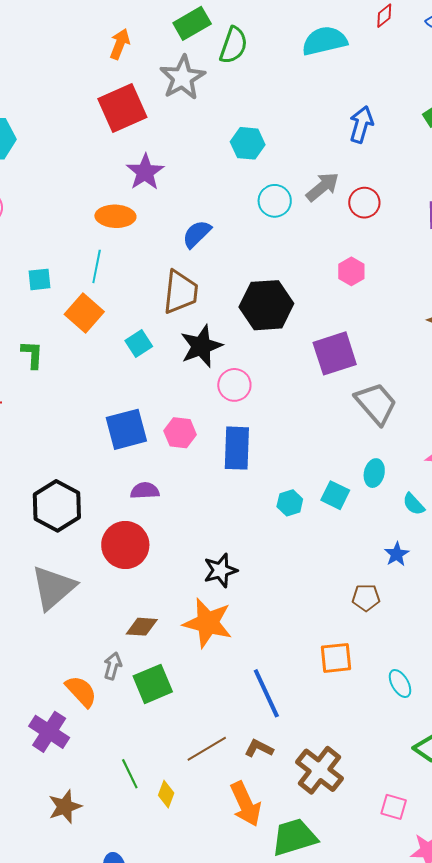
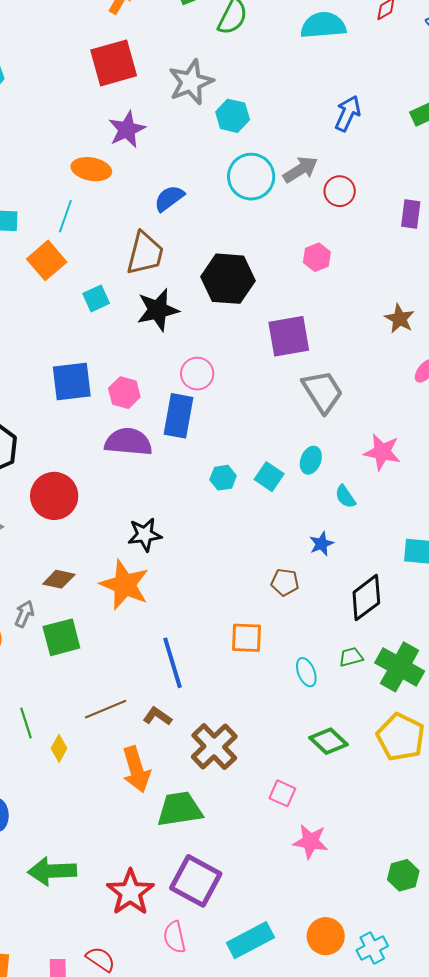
gray star: (183, 78) -> (191, 82), moved
cyan circle: (275, 201) -> (251, 177), size x1.4
pink circle: (234, 385) -> (197, 374), moved
purple semicircle: (145, 491) -> (128, 442), moved, size x1.6

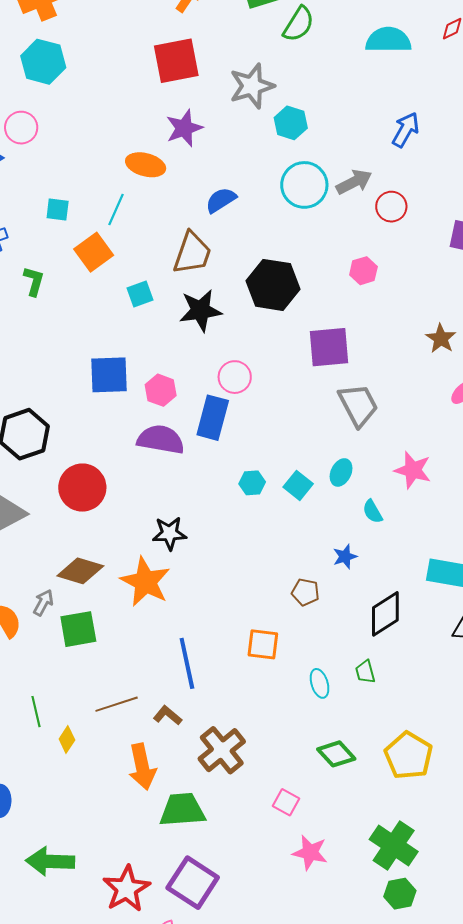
brown diamond: (59, 579) -> (80, 571), size x1.4
green trapezoid: (351, 657) -> (365, 672), turned -95
green cross: (400, 667) -> (394, 845), moved

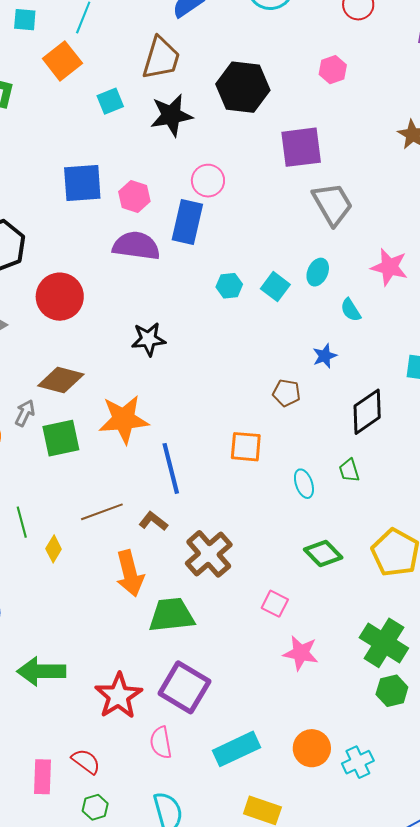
orange star: (145, 582) -> (124, 419), moved, turned -30

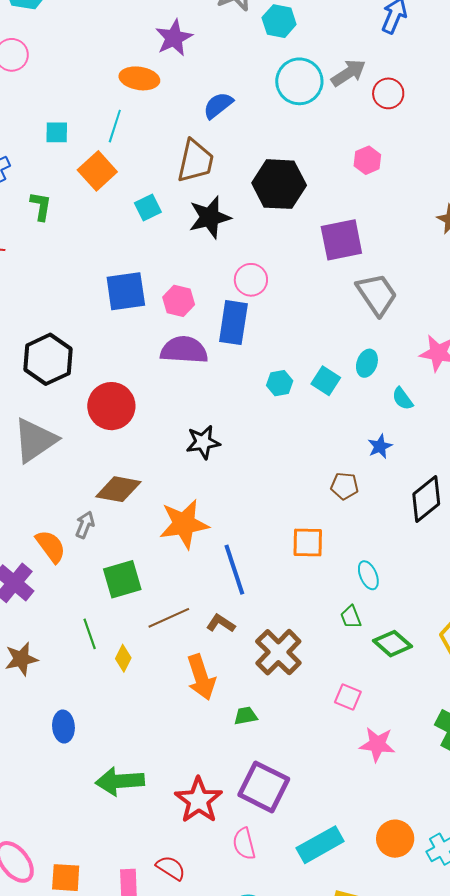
green square: (61, 438) -> (122, 579), moved
green trapezoid: (349, 470) -> (351, 617), moved
green trapezoid: (171, 615) -> (246, 716), size x0.5

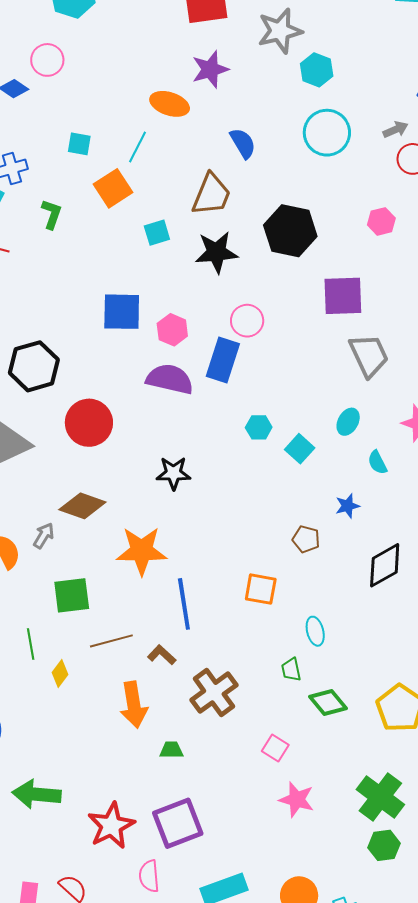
gray arrow: (348, 73) -> (396, 130), moved, size x0.7
blue semicircle: (218, 105) -> (243, 143), turned 88
cyan square: (326, 381) -> (300, 449), moved
purple square: (264, 787) -> (178, 823), turned 33

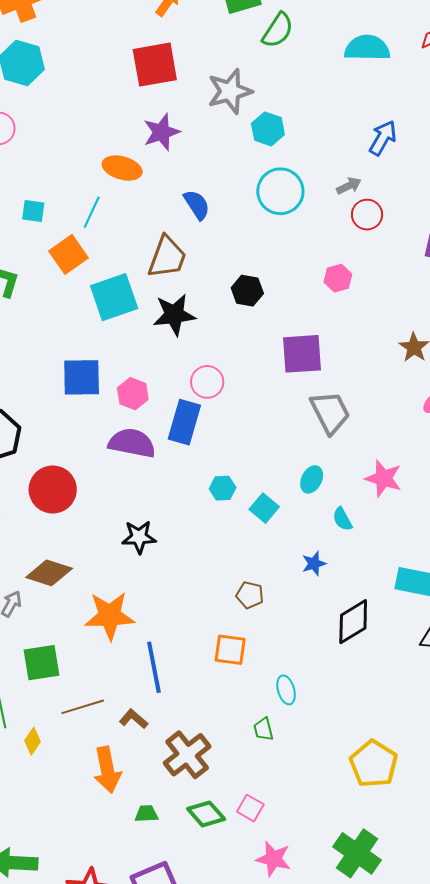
black hexagon: (290, 231) -> (247, 291), size x0.6
cyan square: (157, 233) -> (114, 297), size x1.8
brown pentagon: (306, 539) -> (250, 595), moved
green diamond: (328, 702) -> (206, 814), moved

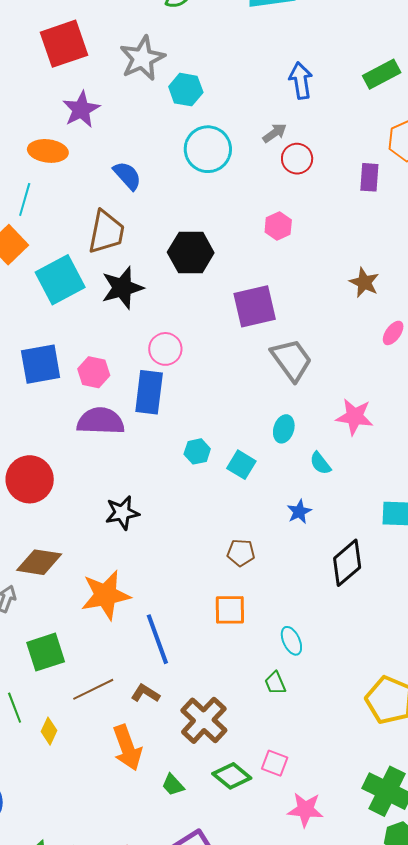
blue arrow: (383, 138) -> (301, 81), turned -30
black hexagon: (247, 291) -> (191, 252), size x1.4
green trapezoid: (146, 814) -> (173, 785), turned -120

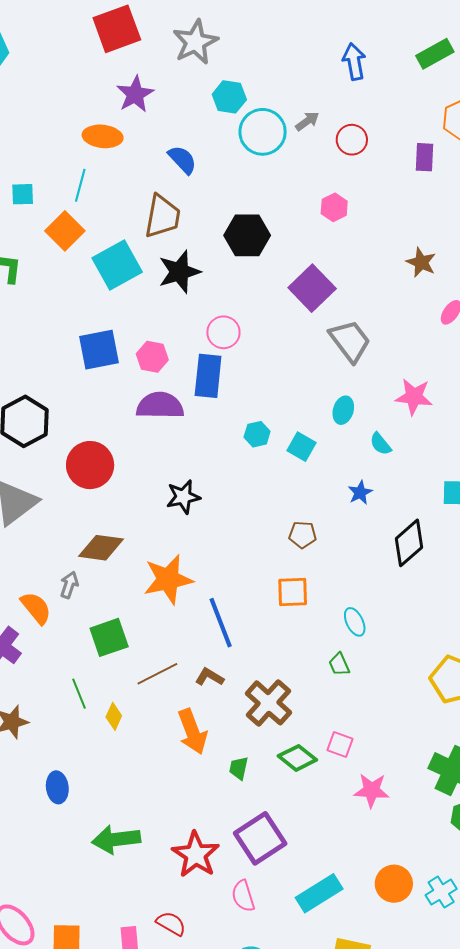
cyan hexagon: (186, 90) -> (229, 97), moved
gray arrow: (275, 133) -> (307, 121), moved
purple square: (255, 306) -> (312, 288), turned -30
green trapezoid: (173, 785) -> (239, 768), turned 55

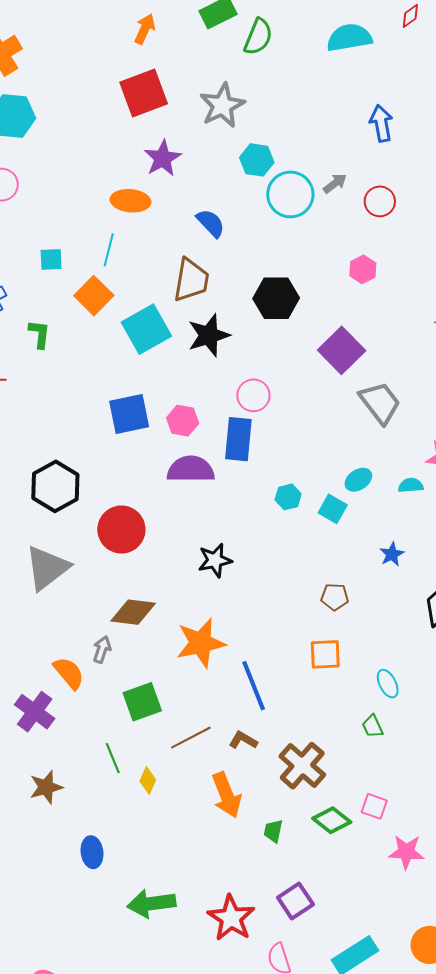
cyan ellipse: (343, 410) -> (358, 480), moved, turned 40
cyan semicircle: (380, 444) -> (411, 485), moved, turned 125
purple square: (260, 838) -> (295, 901), size x0.7

